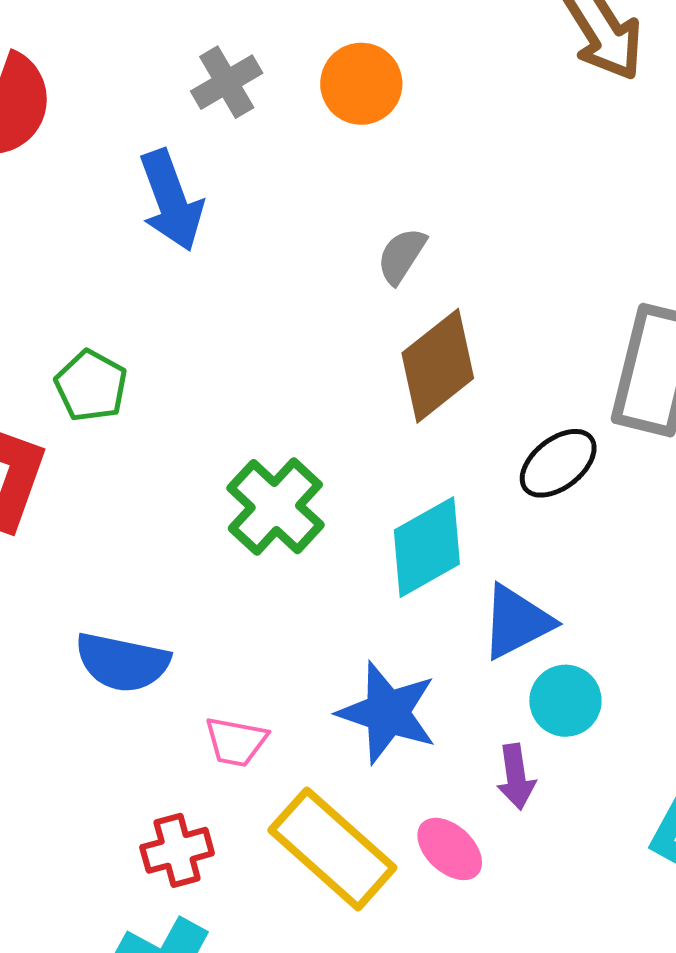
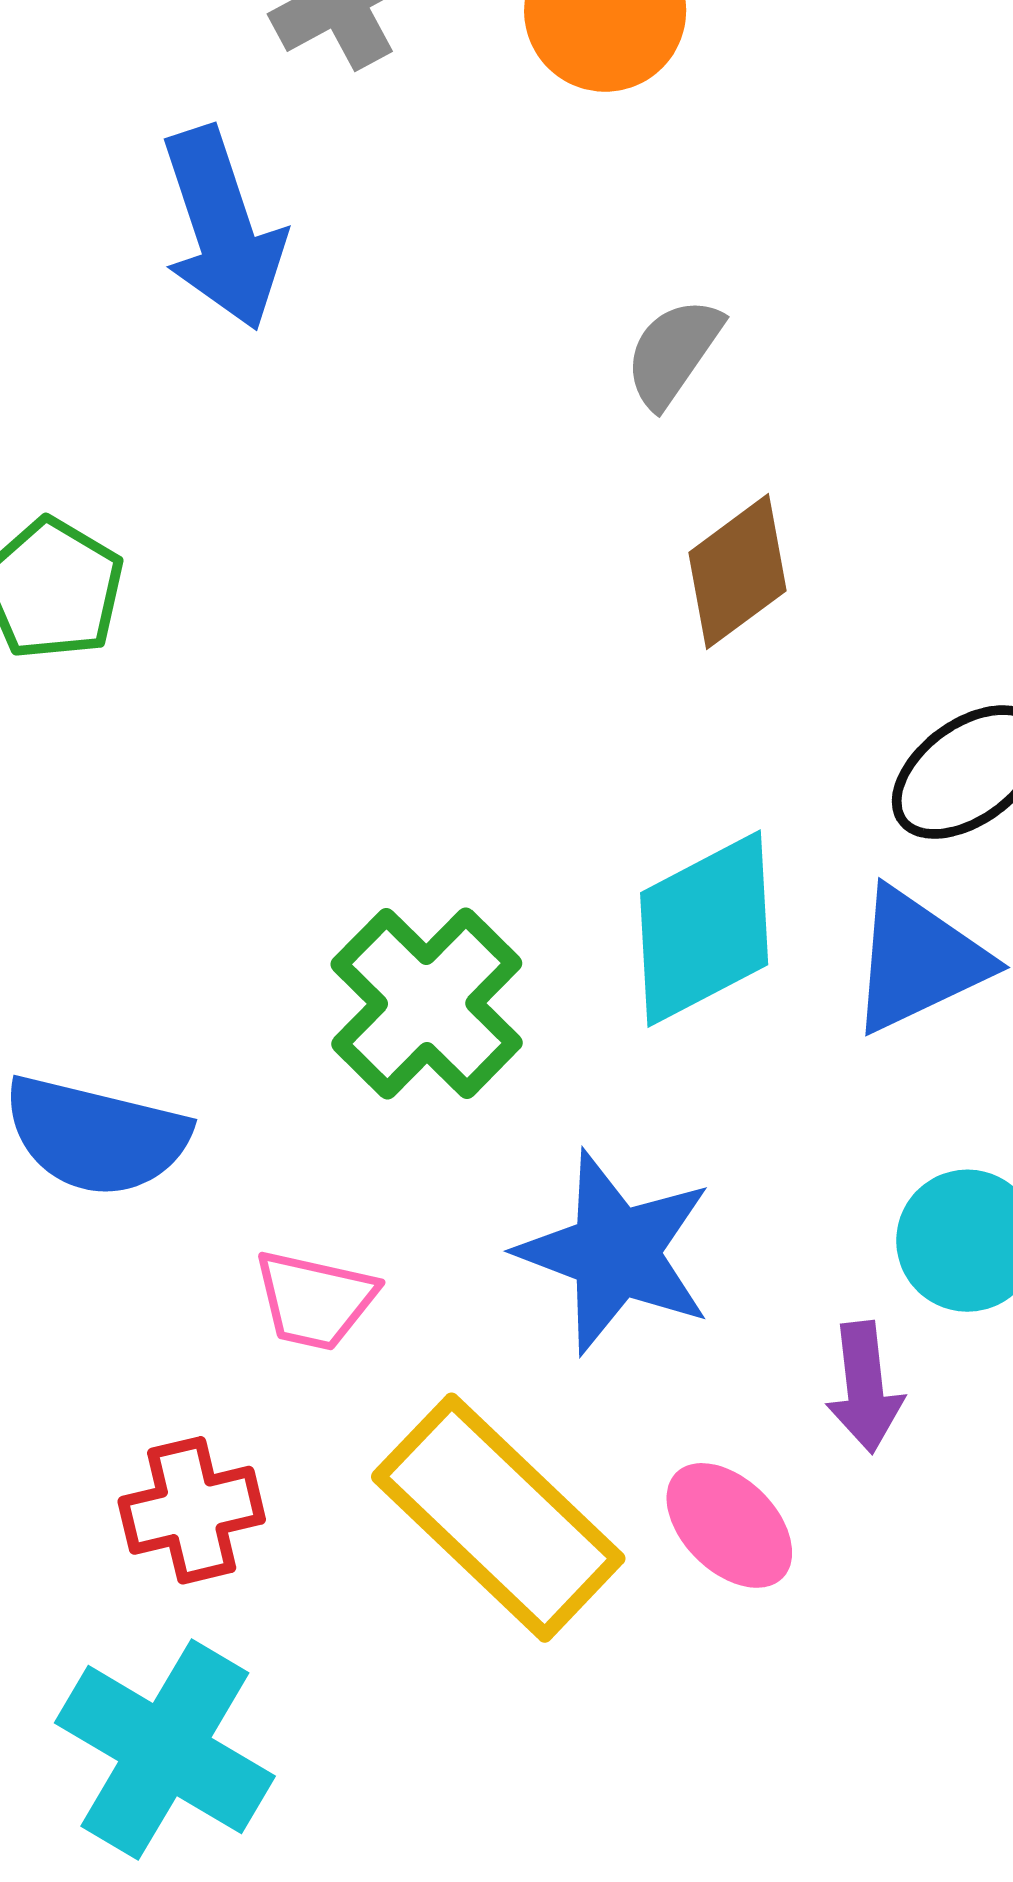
brown diamond: (438, 366) -> (738, 572), size x0.7
green cross: (275, 507) -> (427, 1004), moved
blue triangle: (517, 622) -> (918, 960), moved

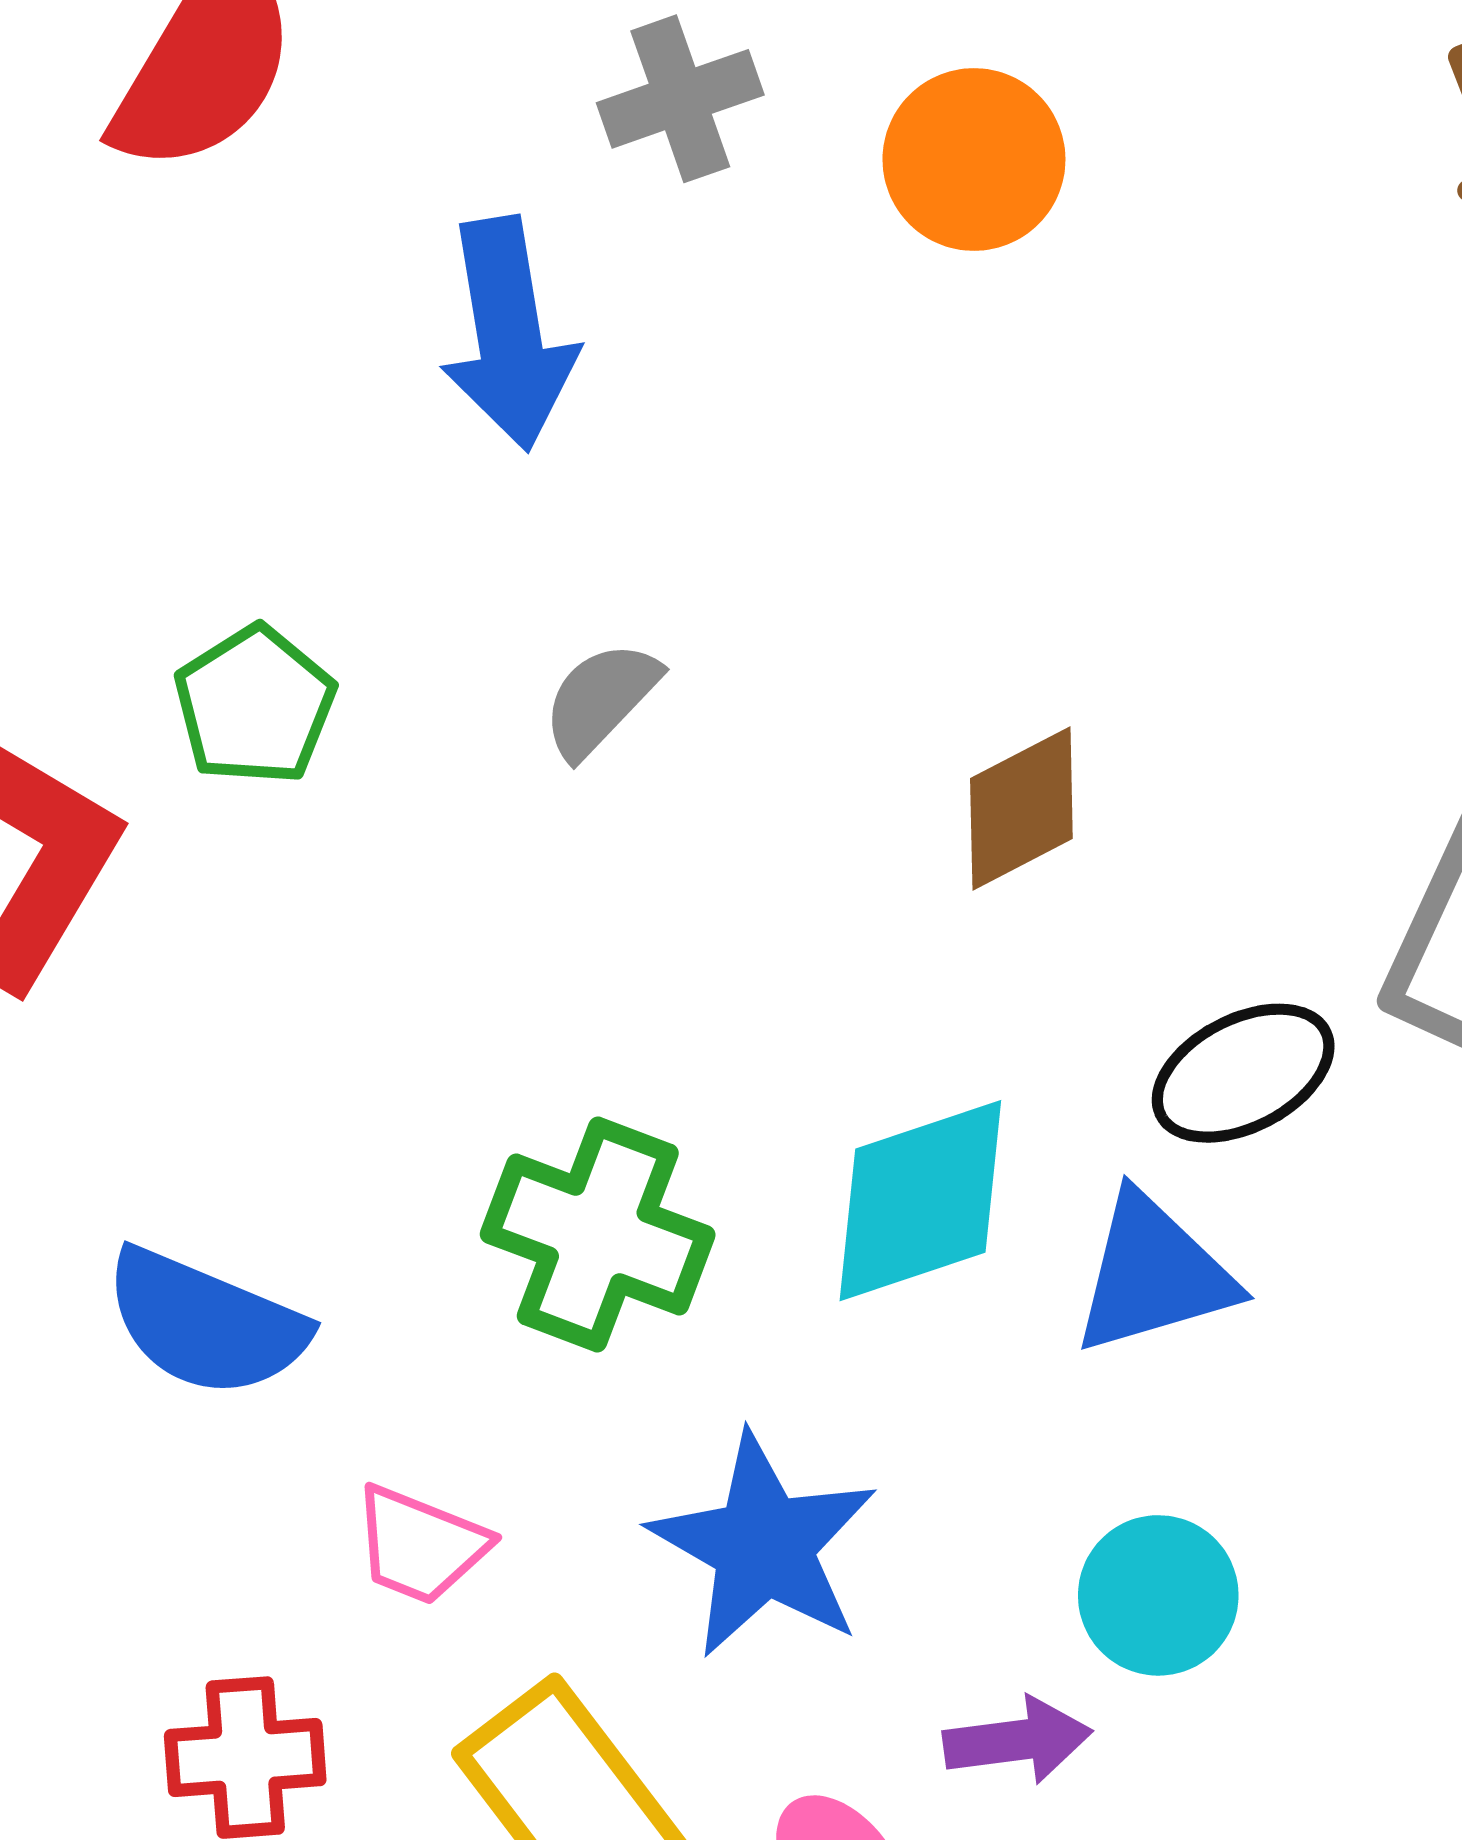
gray semicircle: (673, 353) -> (601, 699), moved
green cross: (427, 1004) -> (598, 1234), turned -33
purple arrow: (865, 1387) -> (1018, 1740), turned -100

